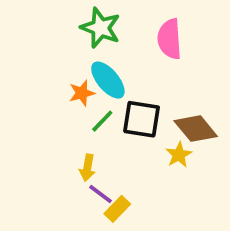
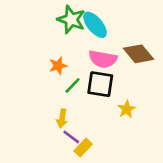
pink semicircle: (170, 39) -> (103, 59), moved, turned -76
cyan ellipse: (108, 80) -> (95, 25), moved
brown diamond: (196, 129) -> (138, 54), moved

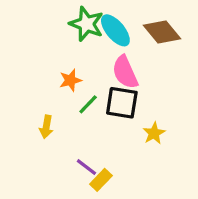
brown diamond: (138, 54) -> (162, 32), moved
pink semicircle: (103, 59) -> (125, 72), turned 56
yellow arrow: (62, 118) -> (46, 127), moved

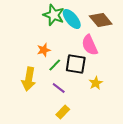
pink semicircle: (125, 72) -> (90, 45), moved
yellow arrow: (46, 127) -> (29, 79), size x1.6
purple line: (86, 167) -> (59, 88), moved

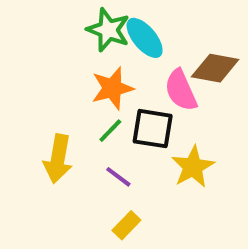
brown diamond: (101, 20) -> (215, 68), moved, turned -40
orange star: (44, 50) -> (112, 88), moved, size x1.5
yellow star: (96, 83) -> (193, 167), size x1.5

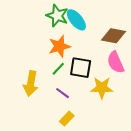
pink semicircle: (181, 90) -> (116, 62), moved
yellow star: (193, 167) -> (102, 88), turned 30

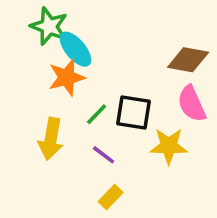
green star: (57, 16) -> (49, 26), moved
cyan ellipse: (76, 20) -> (75, 49), moved
orange star: (59, 46) -> (67, 77), moved

